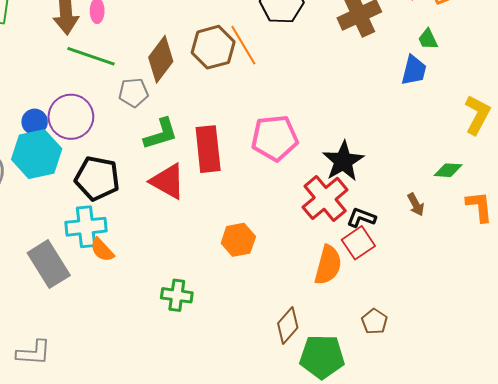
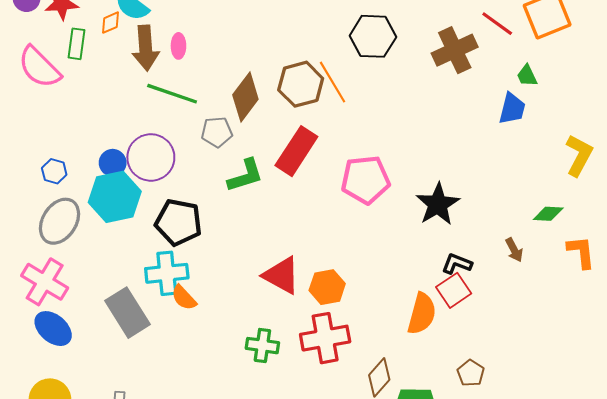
red rectangle: (208, 149) -> (296, 151), moved, turned 39
red triangle: (168, 181) -> (282, 275), moved
red cross: (325, 198) -> (325, 338), moved, turned 30

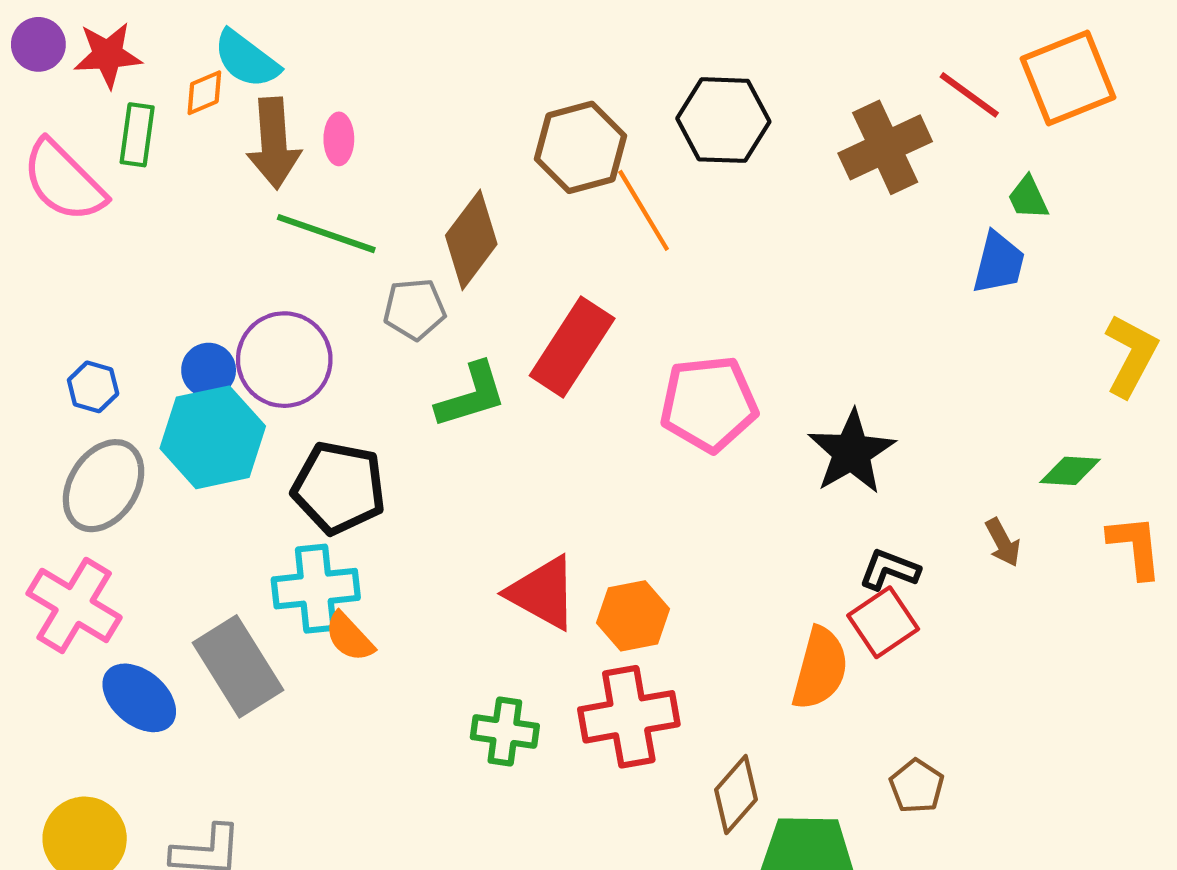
brown hexagon: (301, 84) -> (580, 147), moved
blue ellipse: (53, 329) -> (139, 698), moved

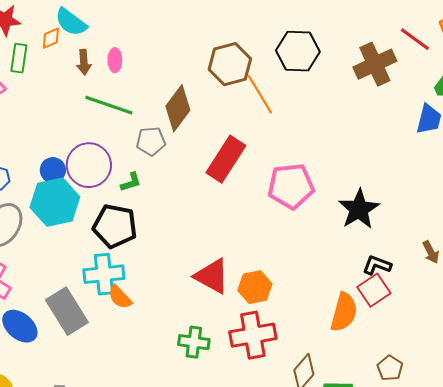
brown arrow: (274, 143) -> (84, 62), size x0.6
green L-shape: (471, 395) -> (131, 182), moved, size x0.6

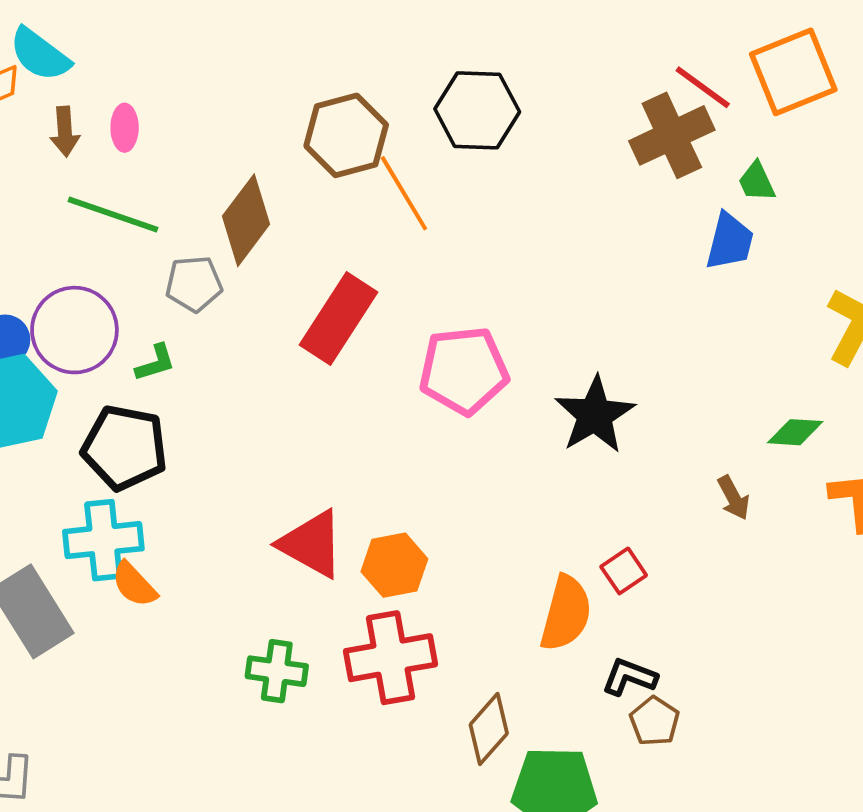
brown cross: (375, 64) -> (672, 135), moved
black L-shape: (377, 265) -> (629, 677), moved
red square: (374, 290) -> (624, 571), size x0.7

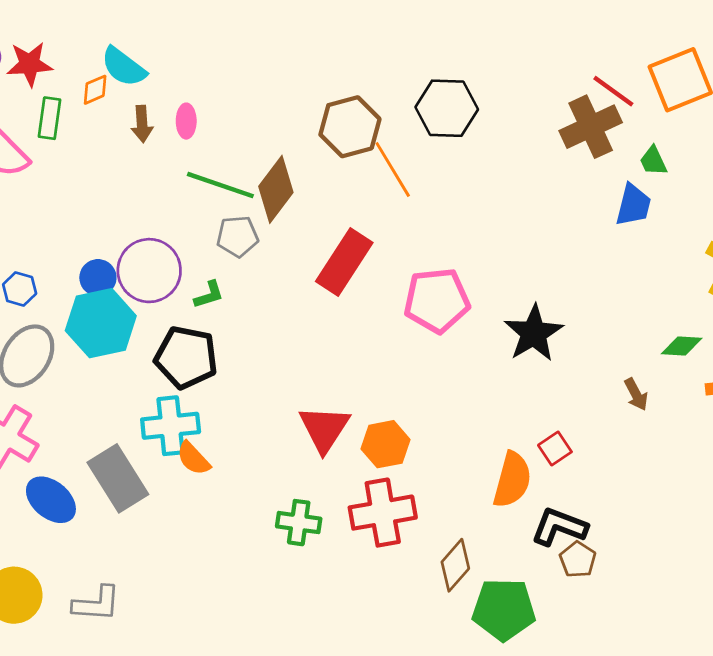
green line: (113, 214) -> (220, 185), moved
red triangle: (311, 544) -> (324, 429), turned 34
black L-shape: (629, 677) -> (559, 527), size x1.4

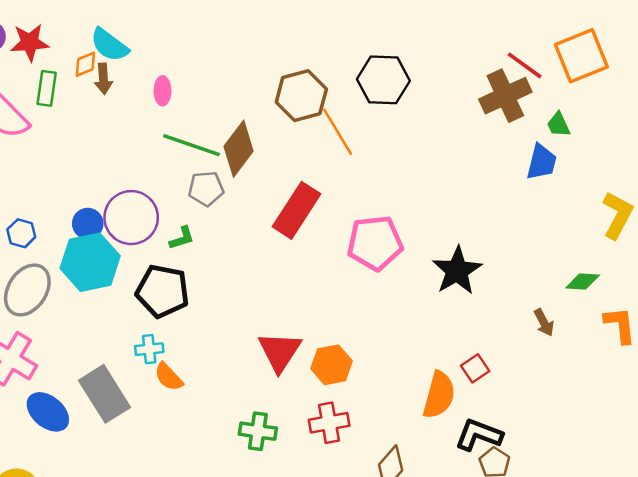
brown arrow: (142, 124) -> (103, 79), moved
cyan cross: (171, 426) -> (149, 349), size x0.6
red cross: (383, 513) -> (329, 423), size x0.7

